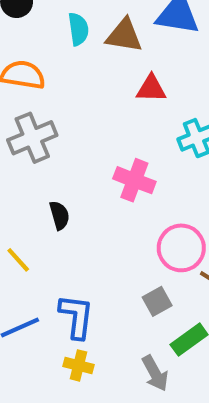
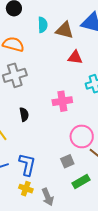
pink cross: (134, 180) -> (62, 101), turned -36
gray arrow: (155, 373) -> (48, 197), moved

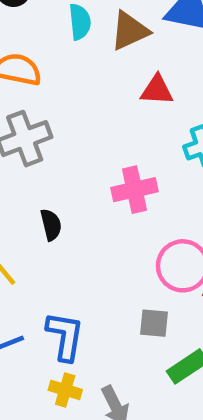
brown triangle: (65, 30) -> (130, 31), turned -36
gray square: (67, 161) -> (154, 323), turned 32

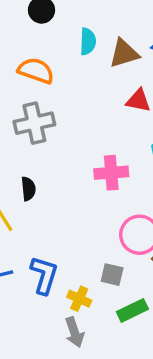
black semicircle: (51, 225) -> (28, 189), moved
yellow cross: (65, 390) -> (79, 299), moved

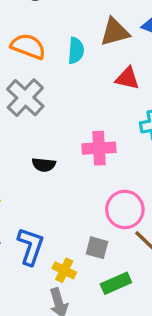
cyan semicircle: (88, 41) -> (76, 51), moved
gray cross: (34, 123) -> (25, 98), turned -36
black semicircle: (28, 189) -> (44, 165), moved, turned 100

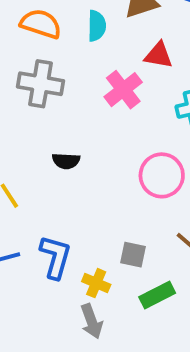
gray cross: (25, 98) -> (40, 84), turned -30
pink cross: (99, 148) -> (123, 90), moved, turned -32
pink circle: (125, 209) -> (162, 175), moved

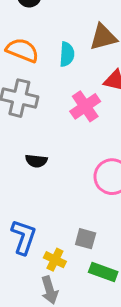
green rectangle: (157, 295) -> (103, 272), turned 44

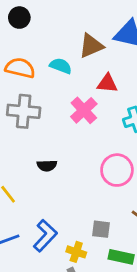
cyan semicircle: (67, 54) -> (61, 66), turned -65
blue L-shape: (24, 237) -> (45, 236), turned 32

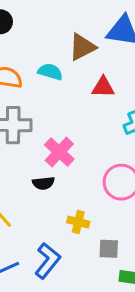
pink cross: (84, 110) -> (59, 152), moved
yellow cross: (76, 252) -> (78, 222), moved

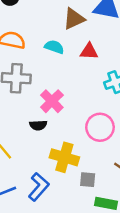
cyan semicircle: (50, 72) -> (54, 47), moved
yellow cross: (78, 222) -> (64, 157), size x1.6

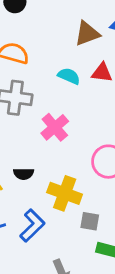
cyan semicircle: (54, 47) -> (69, 76), moved
black semicircle: (38, 125) -> (24, 174), moved

